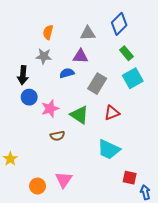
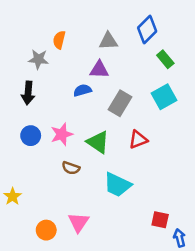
green rectangle: (126, 53) -> (165, 59), moved
gray star: (44, 56) -> (38, 59), moved
blue circle: (29, 97) -> (31, 136), moved
brown semicircle: (57, 136) -> (71, 168), turned 32
cyan trapezoid: (109, 149) -> (117, 185), moved

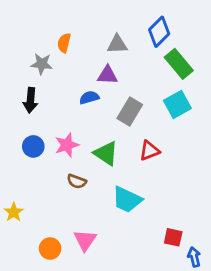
green rectangle: (165, 59) -> (179, 64), size x1.5

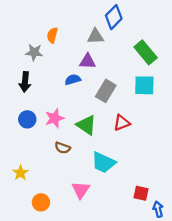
blue diamond: (159, 32) -> (114, 17), moved
cyan square: (177, 104) -> (144, 85), turned 30
yellow star: (14, 212) -> (20, 173), moved
pink triangle: (85, 240) -> (81, 190), moved

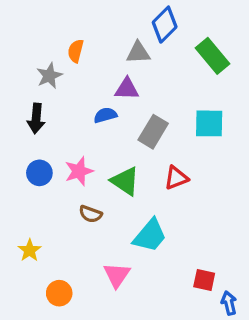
gray star: (34, 52) -> (49, 76), turned -30
green rectangle: (146, 52) -> (212, 56), moved
cyan trapezoid: (103, 163) -> (150, 235), turned -75

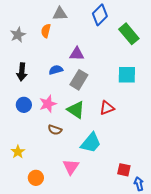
gray triangle: (138, 53) -> (60, 14), moved
gray star: (49, 76) -> (18, 35), moved
blue semicircle: (105, 115) -> (56, 70), moved
gray rectangle: (153, 132) -> (79, 80), moved

